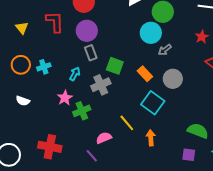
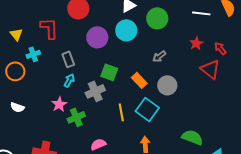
purple circle: (87, 31) -> (97, 37), moved
cyan circle: (151, 33) -> (126, 30), moved
gray rectangle: (91, 53) -> (68, 59), moved
cyan cross: (44, 67) -> (33, 54), moved
yellow line: (127, 123) -> (121, 112), moved, turned 30

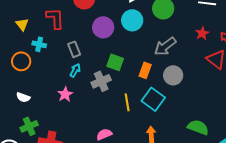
cyan cross: (33, 54) -> (39, 44), turned 32
gray arrow: (159, 56) -> (165, 46), size x1.6
orange rectangle: (139, 80) -> (145, 70), turned 63
green cross: (76, 117) -> (29, 126), moved

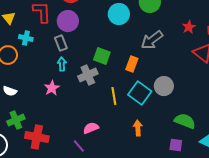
purple circle: (103, 27) -> (68, 21), moved
cyan arrow: (75, 70) -> (62, 64), turned -32
gray circle: (173, 75) -> (164, 86), moved

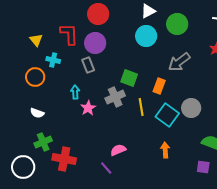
cyan arrow: (62, 64) -> (75, 92), moved
pink star: (52, 88) -> (88, 108), moved
yellow line: (114, 96) -> (141, 107), moved

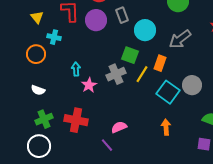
cyan circle: (146, 36) -> (145, 30), moved
gray rectangle: (88, 65) -> (122, 15), moved
yellow line: (141, 107) -> (142, 74), moved, turned 42
red cross: (64, 159) -> (76, 120), moved
white circle: (23, 167) -> (39, 146), moved

